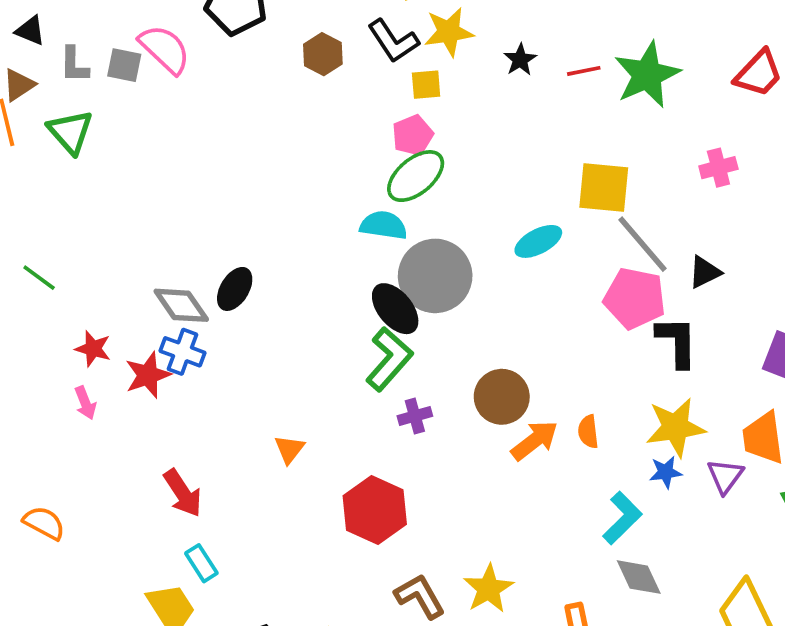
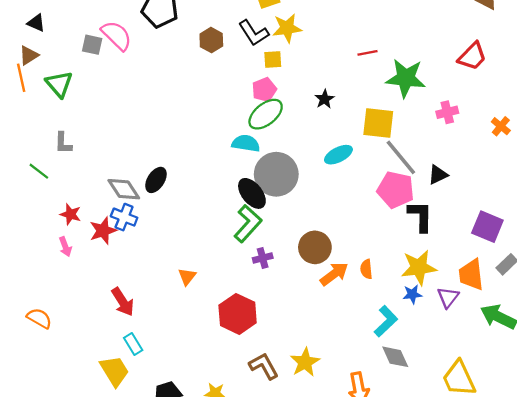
black star: (520, 60) -> (324, 99), moved
gray L-shape: (74, 65) -> (63, 143), moved
green star: (647, 75) -> (406, 78), moved, turned 30

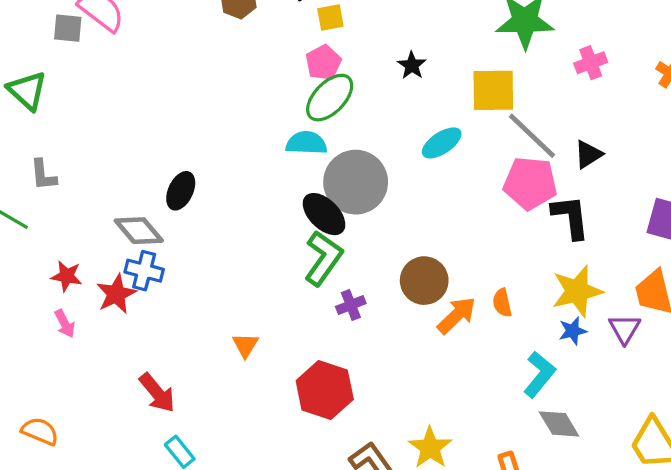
black ellipse: (156, 180) -> (181, 191), moved

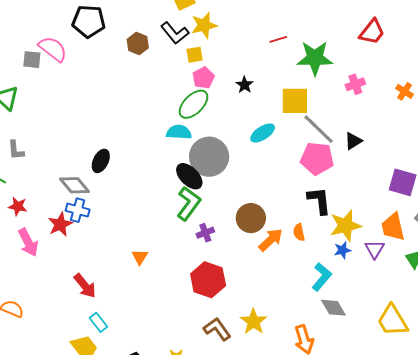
pink pentagon: (323, 63) -> (203, 78), moved
black L-shape: (571, 217) -> (319, 201), moved
red star: (67, 276) -> (18, 206), moved
pink arrow: (65, 324) -> (28, 242), size x1.6
red hexagon: (325, 390) -> (208, 280), moved

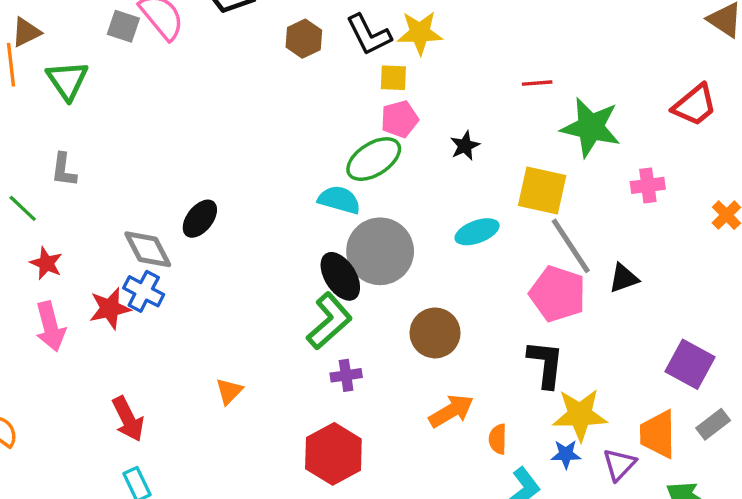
brown circle: (251, 218) -> (435, 333), moved
orange semicircle: (299, 232) -> (498, 439), moved

